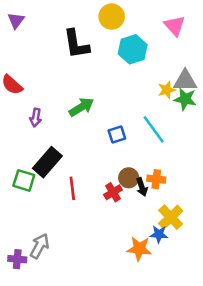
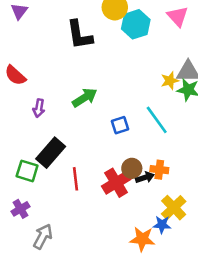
cyan hexagon: (133, 49) -> (136, 24), moved
black arrow: (142, 187) -> (145, 177), turned -90
red cross: (113, 192) -> (116, 183), size x1.5
purple cross: (17, 259) -> (21, 209), moved, turned -36

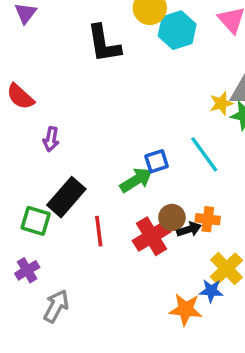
green arrow: (85, 98) -> (136, 180), moved

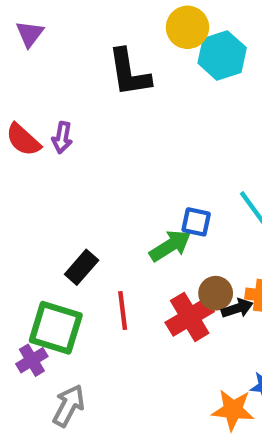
purple arrow: (51, 139) -> (62, 138), moved
blue square: (157, 161) -> (196, 222), turned 30
black rectangle: (66, 197) -> (82, 267), size x0.7
green square: (36, 221) -> (56, 328), moved, size x1.4

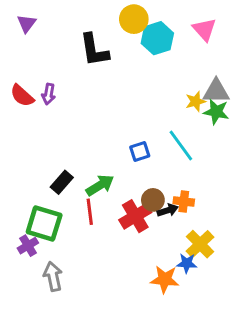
blue square: (196, 222) -> (140, 151), turned -30
green arrow: (170, 246) -> (100, 185), moved
gray arrow: (69, 406) -> (53, 276), turned -40

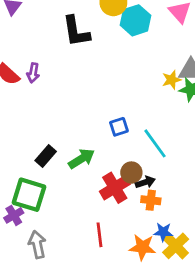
cyan line: (181, 146) -> (155, 143), moved
orange cross: (184, 201) -> (151, 200), moved
red line: (90, 212) -> (100, 235), moved
yellow cross: (200, 244) -> (176, 246), moved

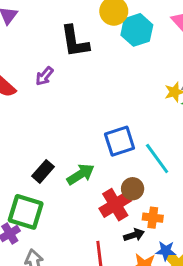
purple arrow: (33, 73) -> (44, 76), moved, turned 30
blue square: (119, 127) -> (120, 141), size x1.5
black arrow: (145, 182) -> (134, 235), moved

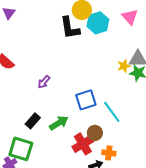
black L-shape: (75, 41) -> (70, 28), moved
purple arrow: (44, 76) -> (44, 82), moved

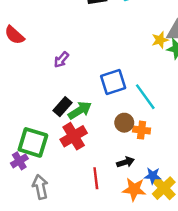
black rectangle: (33, 121) -> (63, 107), moved
red cross: (83, 144) -> (74, 136), moved
orange cross: (109, 153) -> (142, 130), moved

